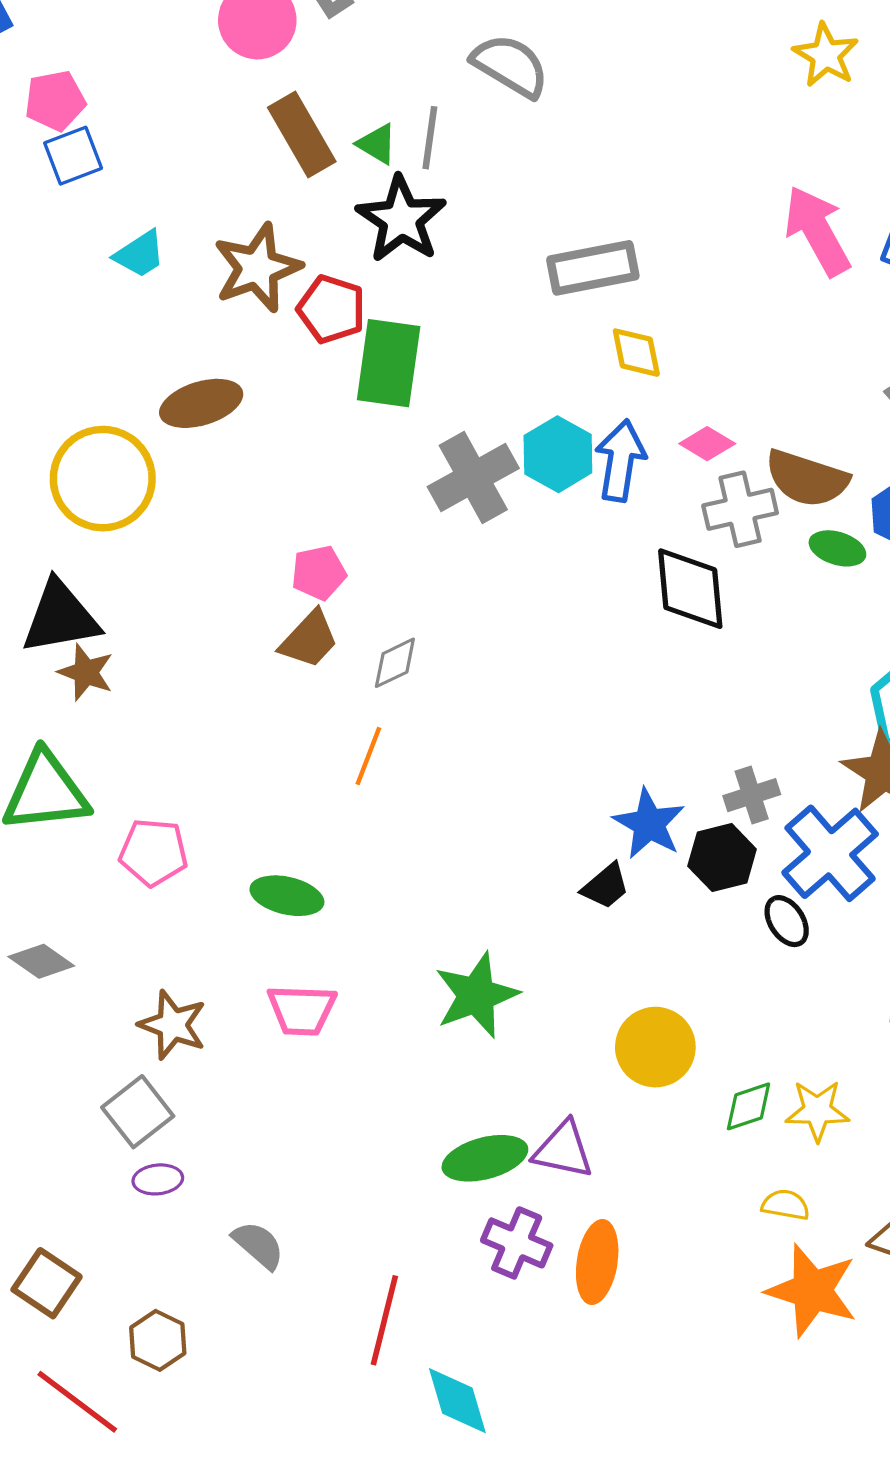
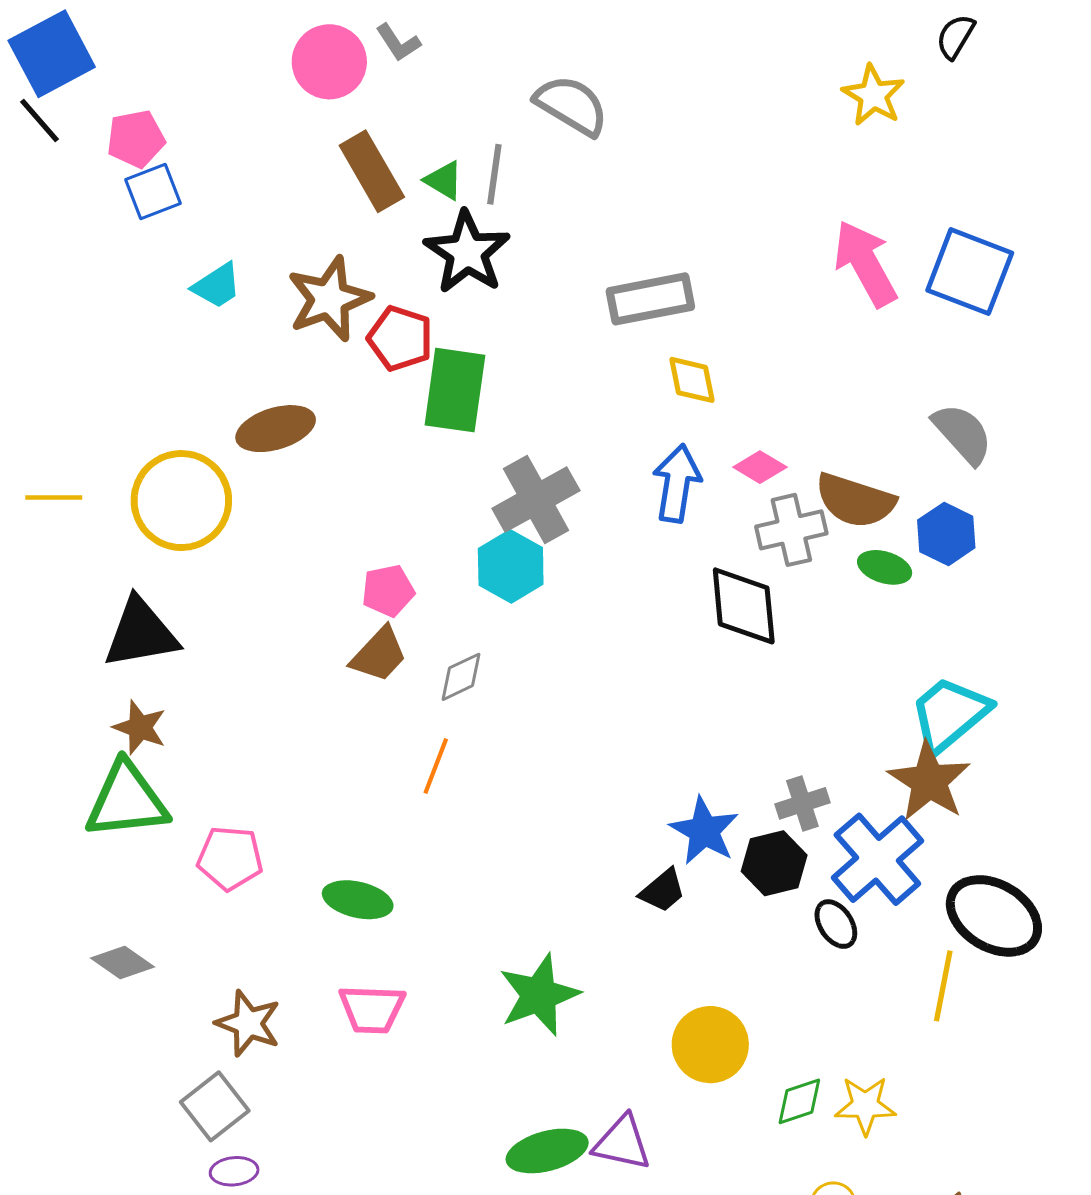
cyan hexagon: (558, 454) -> (511, 566), moved
brown star: (86, 672) -> (140, 727), moved

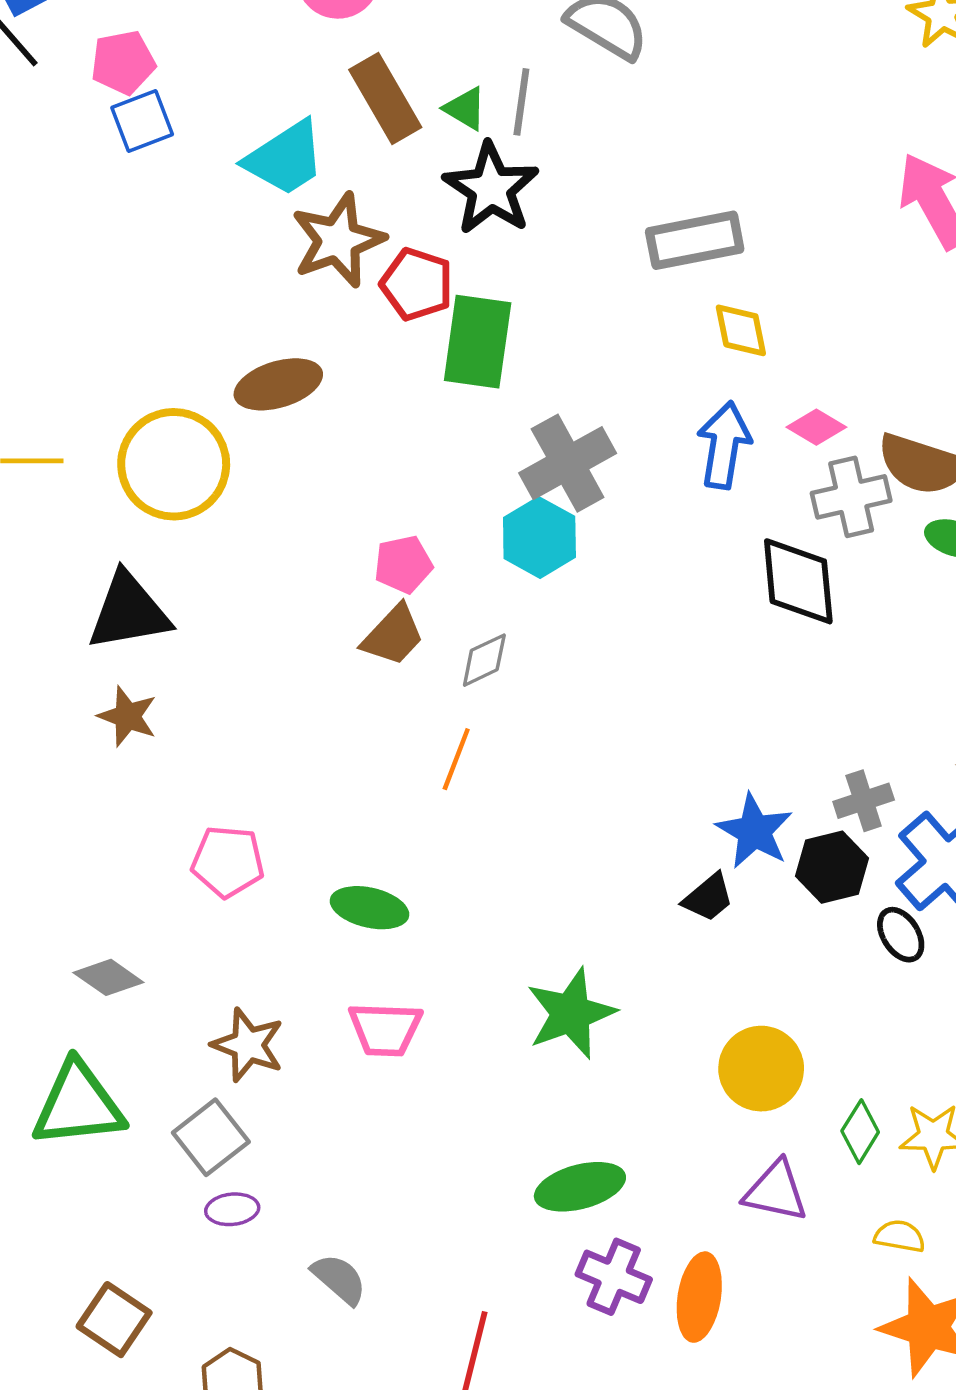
cyan trapezoid: (217, 286) -> (285, 158), moved, size x1.5
green triangle: (127, 800) -> (78, 1105), moved
green diamond: (799, 1101) -> (860, 1132), turned -40
purple triangle: (622, 1143) -> (776, 1191), moved

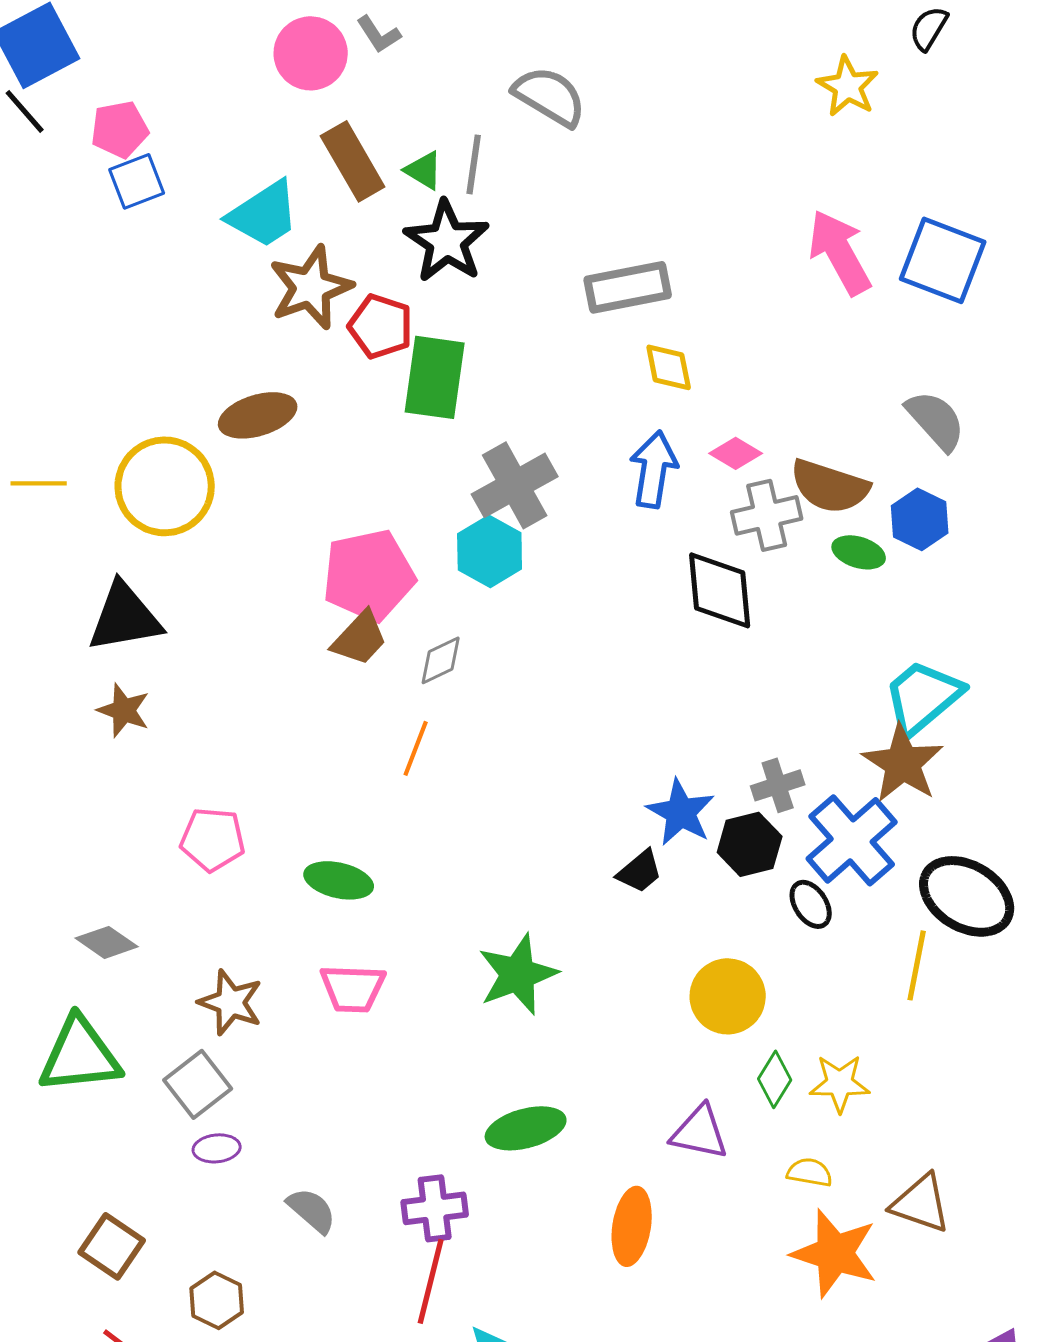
pink pentagon: (403, 564) -> (369, 575), size x1.8
yellow circle: (761, 1069) -> (728, 996), moved
purple cross: (614, 1277) -> (435, 1208), moved, turned -30

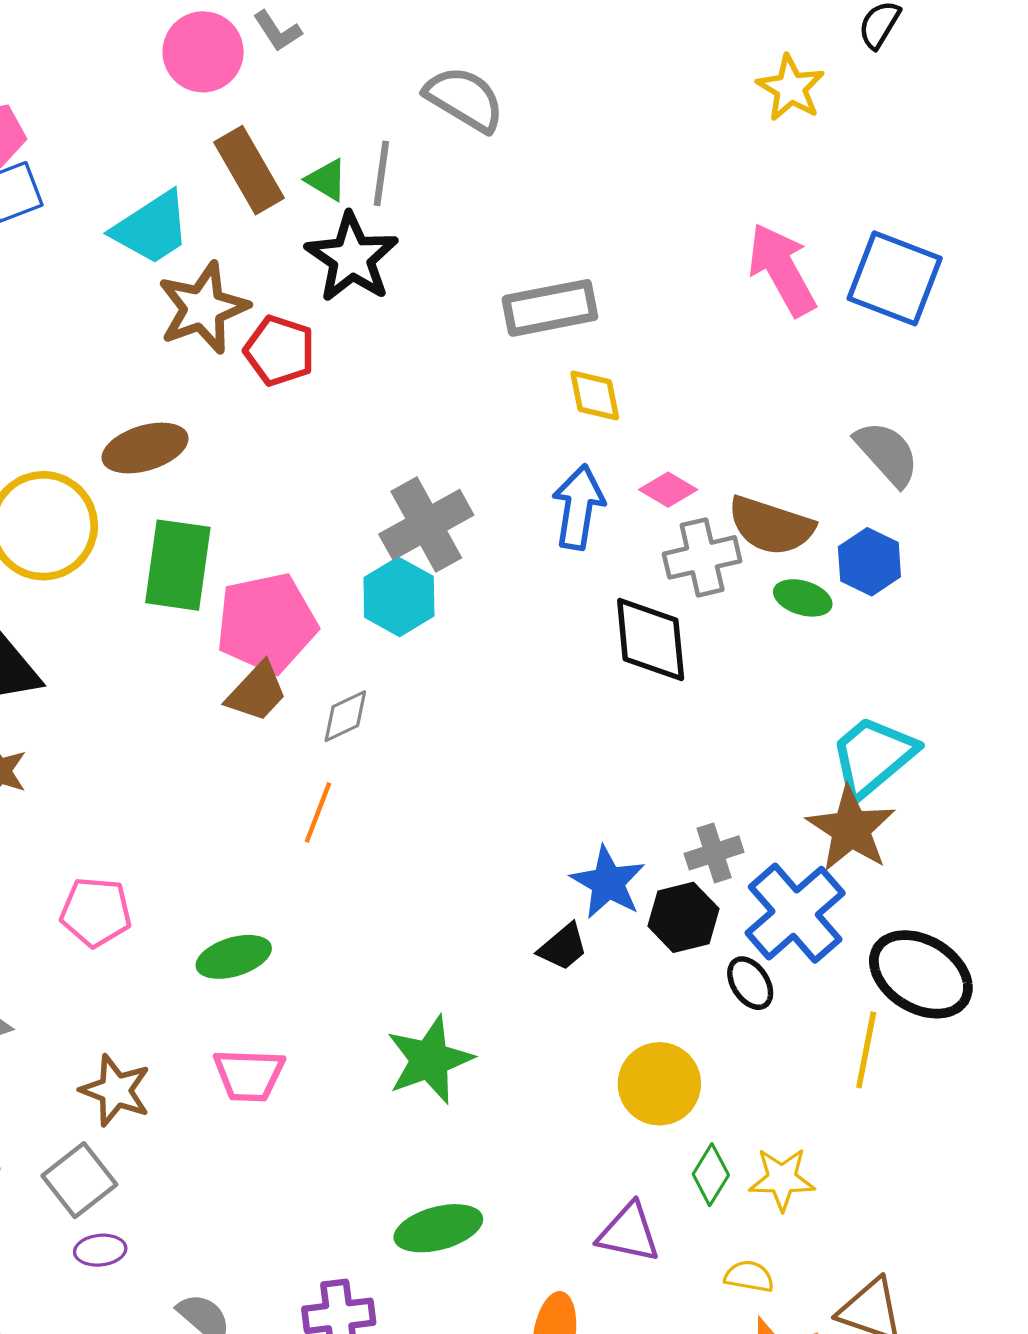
green rectangle: (435, 377) -> (178, 565), moved
green ellipse: (339, 880) -> (234, 957), turned -30

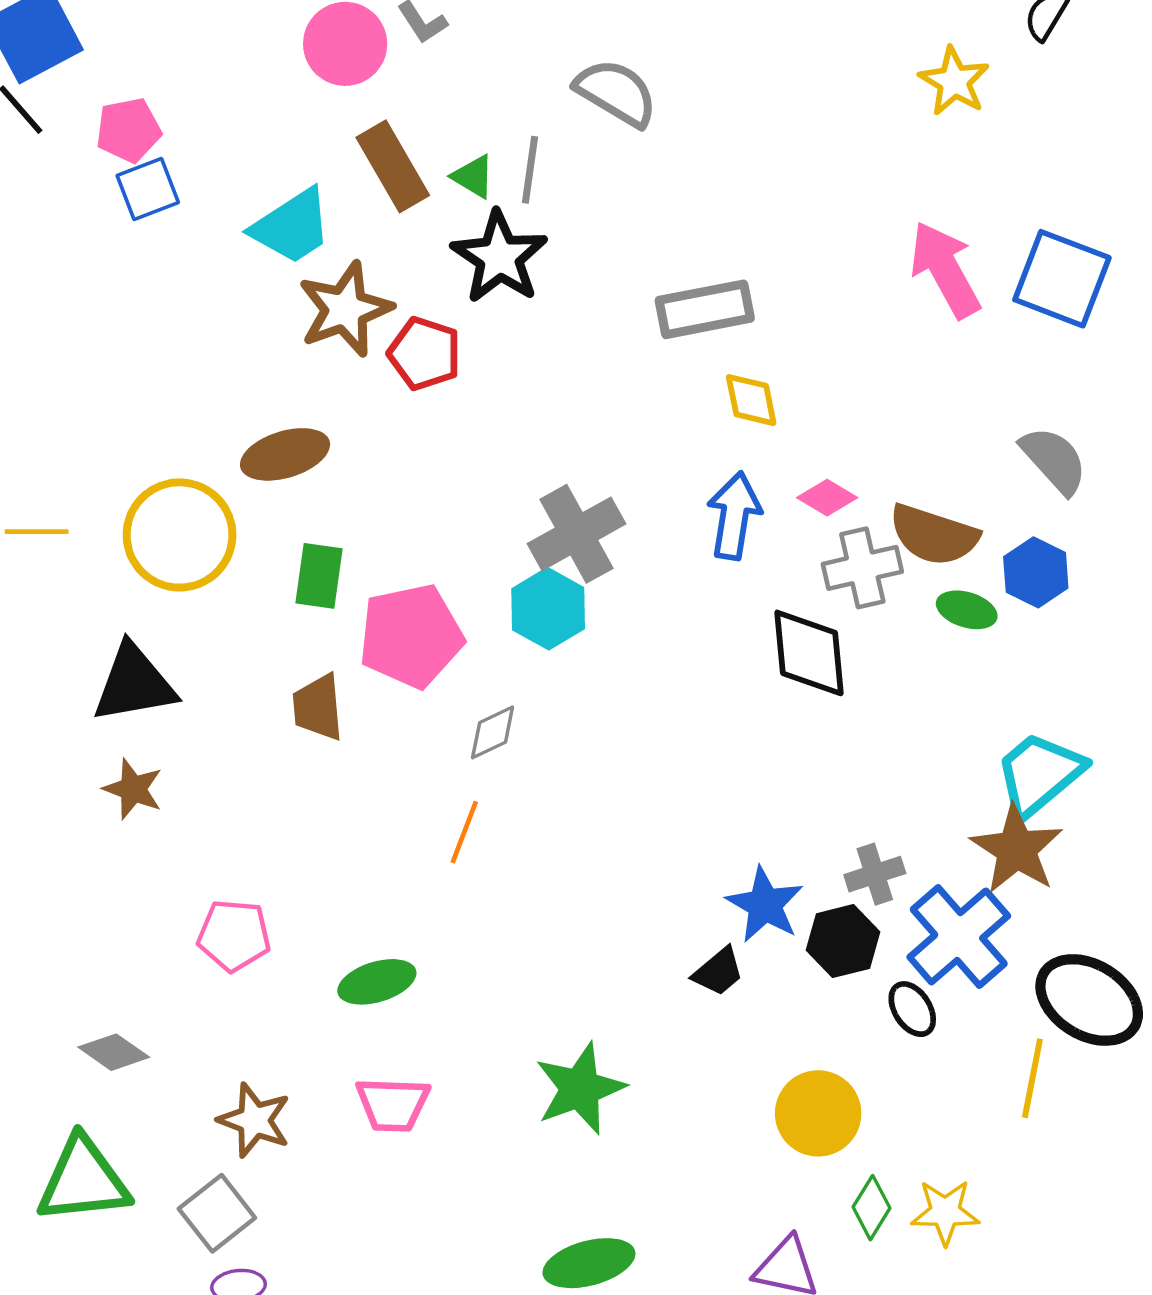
green rectangle: (178, 565) -> (319, 576), size x0.7
brown trapezoid: (257, 692) -> (318, 707), moved, turned 132

